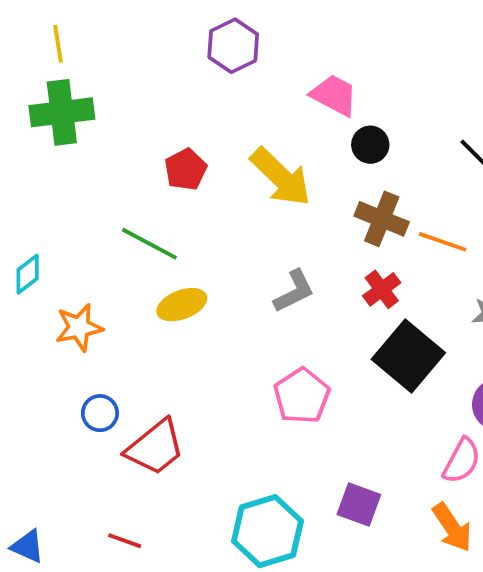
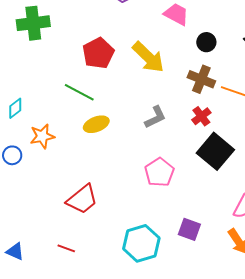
black circle: (370, 145) -> (206, 42), moved
red pentagon: (186, 169) -> (98, 53), size x1.4
blue circle: (100, 413) -> (12, 155), moved

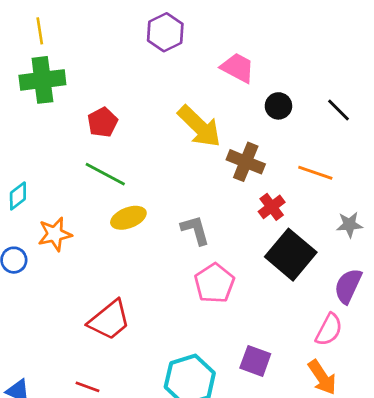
red pentagon: (98, 53) -> (103, 122), moved, size x0.7
brown cross: (201, 79) -> (246, 162), moved
gray L-shape: (155, 117) -> (195, 230), moved, turned -80

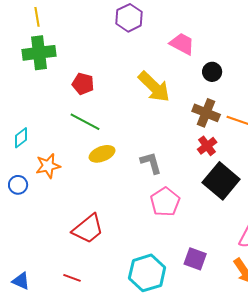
red pentagon: (103, 122) -> (83, 84), turned -30
brown cross: (246, 162) -> (206, 113), moved

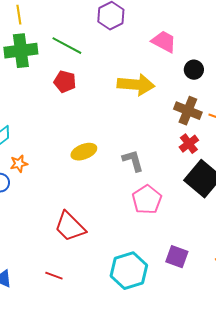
yellow arrow: (154, 87) -> (136, 85), turned -39
green line: (85, 122) -> (67, 46), moved
orange star: (48, 166) -> (19, 164), moved, size x0.7
red trapezoid: (88, 229) -> (70, 227), turned 84

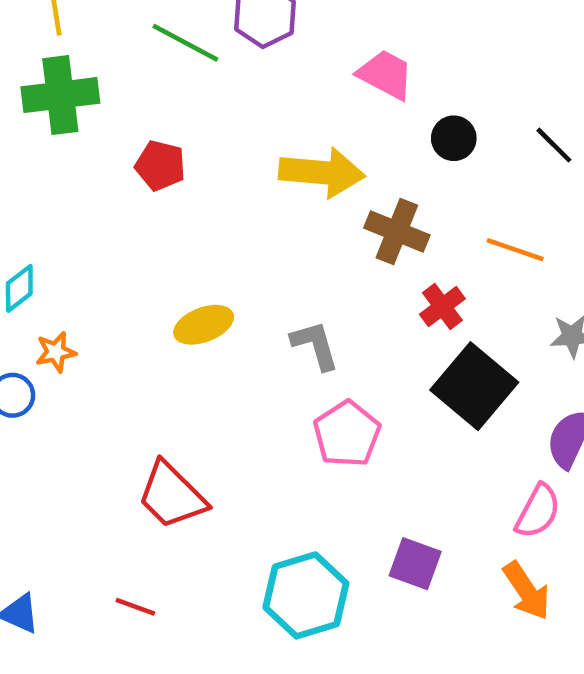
green line: (67, 46) -> (185, 43), moved
brown cross: (188, 111) -> (397, 231), moved

